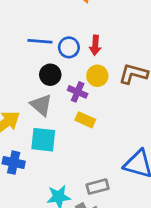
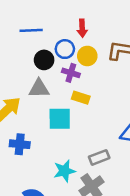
blue circle: (69, 47) -> (65, 49), moved
gray triangle: (41, 105) -> (39, 89), turned -35
cyan square: (43, 140) -> (60, 119), moved

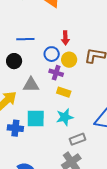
black circle: (44, 60) -> (14, 61), moved
cyan square: (60, 119) -> (36, 119), moved
cyan star: (64, 171) -> (65, 117), moved

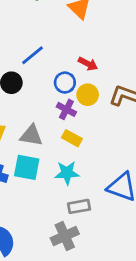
red arrow: (65, 38) -> (88, 64), turned -72
blue line: (25, 39) -> (32, 55), turned -48
gray triangle: (31, 85) -> (31, 135), moved

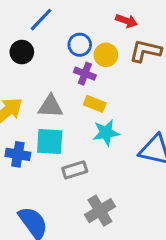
red arrow: (88, 64) -> (126, 21), moved
cyan star: (67, 173) -> (106, 133), moved
gray rectangle: (79, 206) -> (75, 170), moved

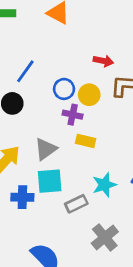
gray triangle: (50, 106) -> (46, 149), turned -30
cyan star: (106, 133) -> (104, 185), moved

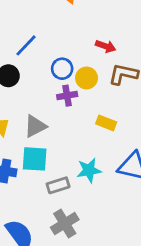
purple cross: (73, 115) -> (67, 96), turned -30
yellow rectangle: (86, 141) -> (106, 123), moved
gray cross: (105, 237) -> (65, 223), moved

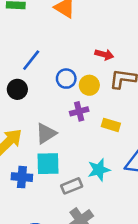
purple cross: (67, 96) -> (79, 111), moved

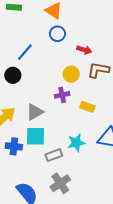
blue circle: (66, 79) -> (57, 34), moved

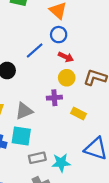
red arrow: (84, 50) -> (66, 57), moved
blue line: (25, 52) -> (35, 50), moved
cyan star: (76, 143) -> (61, 163), moved

